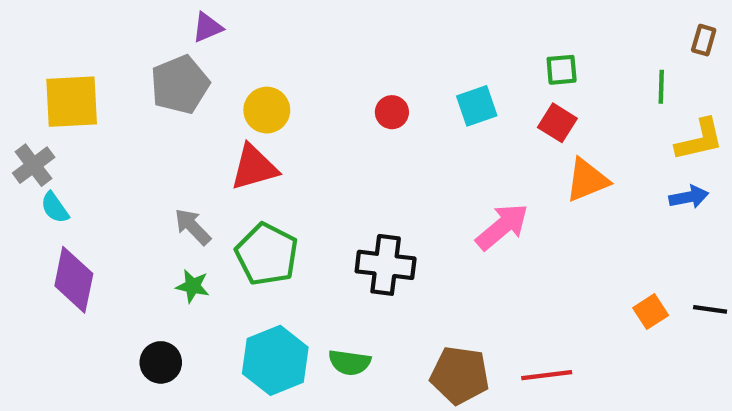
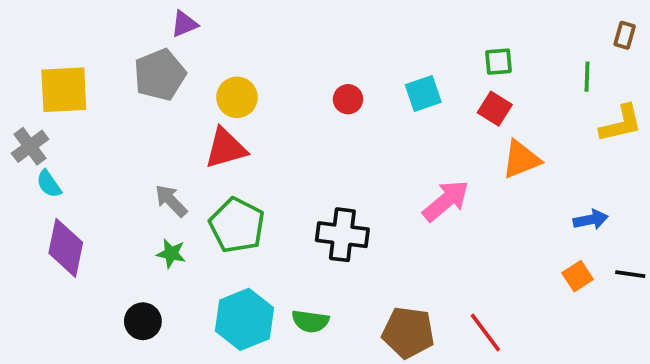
blue arrow: (689, 197) -> (591, 220), moved
red line: (547, 375) -> (485, 333), turned 60

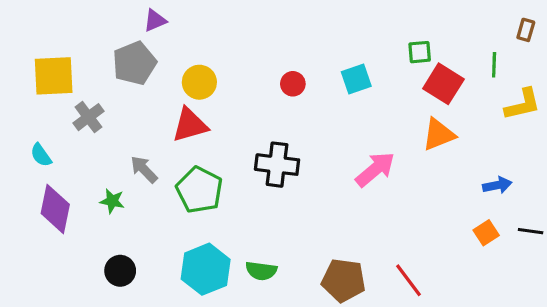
red square: (495, 109) -> (443, 84), moved, size x1.4
gray cross: (30, 146) -> (88, 117), moved
black cross: (342, 235) -> (277, 165), moved
green star: (171, 254) -> (112, 201), moved

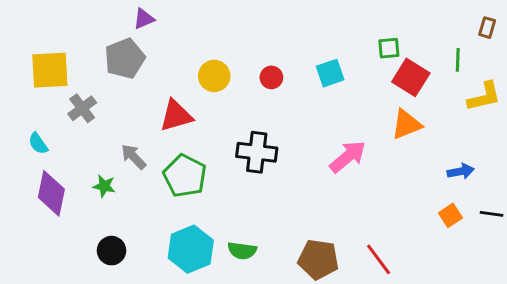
yellow circle: (199, 82) -> (214, 76), moved

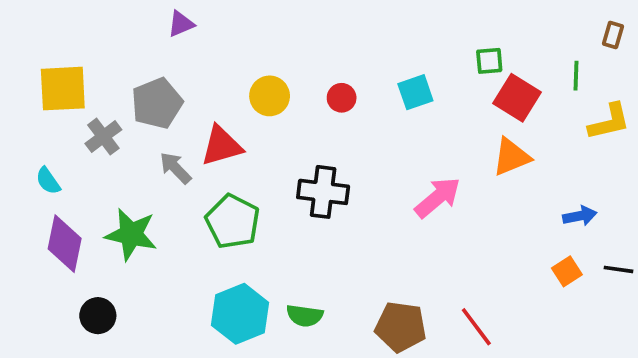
gray pentagon: (125, 58) -> (157, 103), moved
gray arrow: (134, 157) -> (175, 168), moved
green star: (104, 186) -> (131, 234), size x1.8
black circle: (111, 251) -> (98, 316), moved

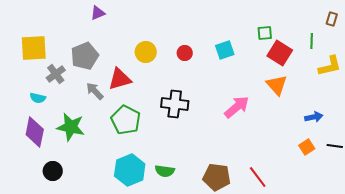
orange triangle: (511, 157) -> (277, 85), turned -50
cyan semicircle: (48, 181) -> (38, 98), moved, turned -42

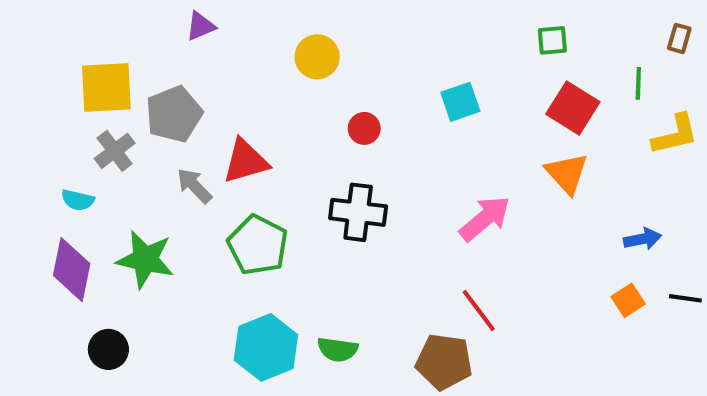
green square: (265, 33) -> (552, 40), moved
yellow square: (34, 48) -> (106, 88), moved
yellow circle: (146, 52) -> (317, 57), moved
red circle: (185, 53) -> (364, 128), moved
red line: (258, 177) -> (479, 311), moved

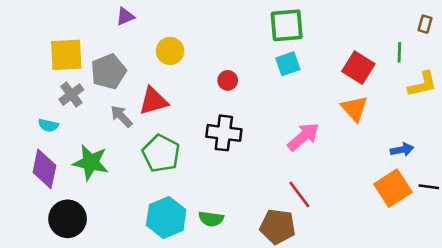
green square: (552, 40) -> (287, 25), moved, size x1.8
yellow circle: (317, 57) -> (170, 51), moved
orange square: (628, 300) -> (393, 188), size x1.8
black circle: (108, 349) -> (68, 219), size x1.5

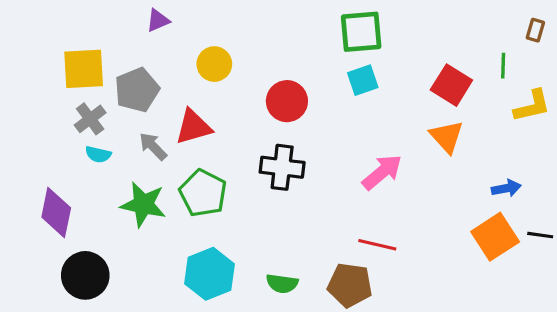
red circle: (228, 80) -> (287, 101), size x1.6
cyan semicircle: (48, 125) -> (98, 154), moved
green star: (91, 162) -> (143, 204), moved
red line: (299, 194) -> (377, 245), turned -40
green semicircle: (211, 219) -> (282, 283), moved

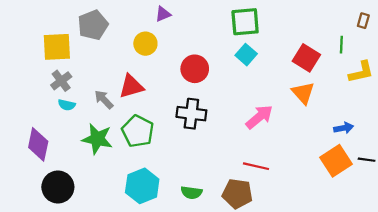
purple triangle: (158, 20) -> (163, 14), moved
cyan square: (363, 80) -> (246, 55), turned -30
gray pentagon: (137, 90) -> (93, 25), moved

